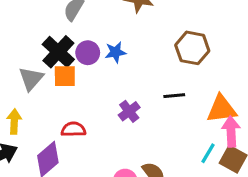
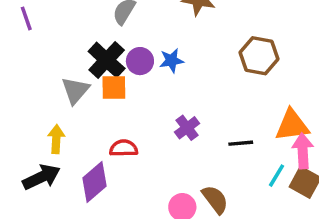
black line: (174, 96) -> (241, 143), moved

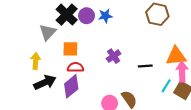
orange square: (114, 88) -> (70, 49), moved
black arrow: (41, 177) -> (45, 82), moved
purple diamond: (94, 182) -> (71, 86), moved

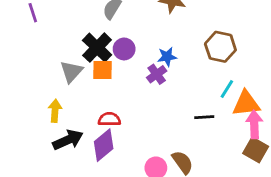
blue star: (105, 16) -> (167, 57), moved
orange square: (70, 49) -> (103, 70), moved
purple cross: (114, 56) -> (157, 74), moved
cyan line: (166, 86) -> (227, 89), moved

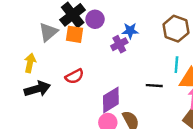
cyan line: (227, 89) -> (176, 65), turned -35
red semicircle: (109, 119) -> (75, 76), turned 144
purple diamond: (104, 145) -> (111, 100), moved

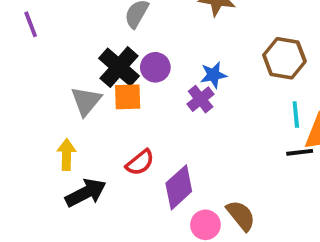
black line: (154, 86) -> (300, 152), moved
purple diamond: (111, 100) -> (179, 187), moved

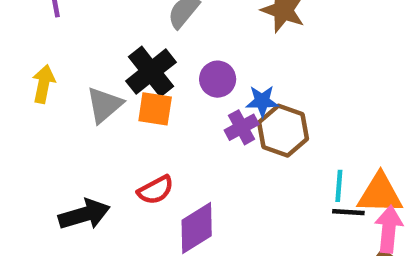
brown hexagon: (284, 58) -> (283, 131), moved
purple circle: (155, 67) -> (218, 79), moved
cyan line: (296, 114) -> (339, 186), moved
yellow arrow: (67, 155) -> (44, 84), moved

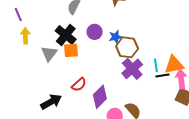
yellow arrow: (44, 84) -> (25, 36), moved
purple cross: (242, 127) -> (132, 69), moved, size x1.5

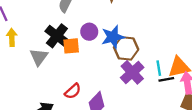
blue star: (115, 37) -> (113, 37), size x1.5
orange square: (71, 50) -> (71, 46), moved

